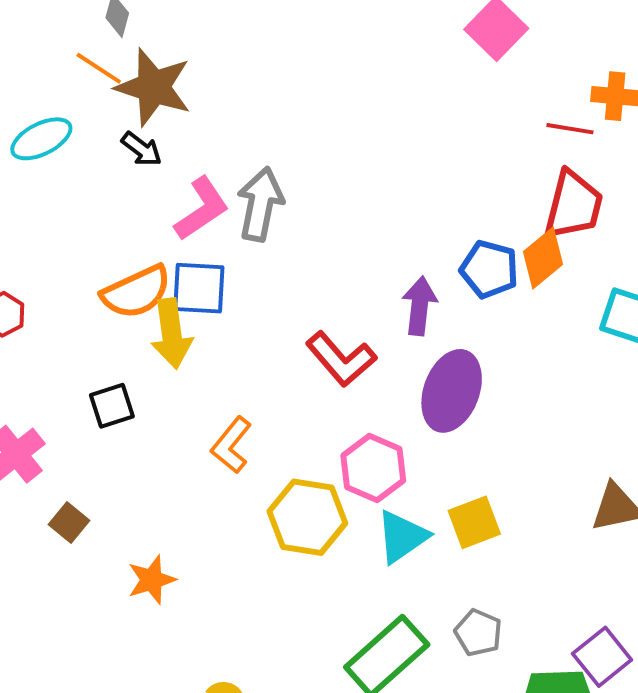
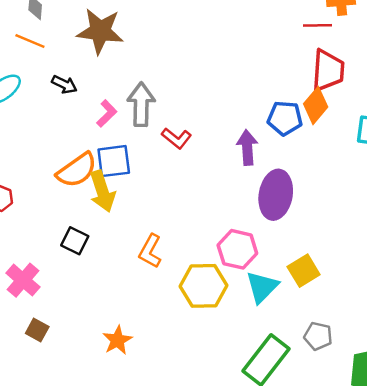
brown star: (154, 87) -> (100, 31), moved
pink L-shape: (202, 209) -> (107, 113), size x0.7
red L-shape: (341, 359) -> (177, 138), moved, size x0.7
black square: (112, 406) -> (75, 241), turned -36
brown square: (69, 523) -> (37, 330), moved

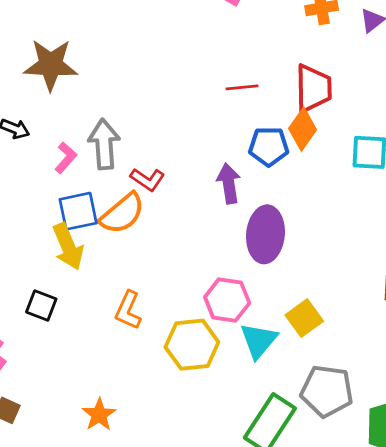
red line: (318, 25) -> (242, 87), moved
orange semicircle: (77, 170) -> (122, 214), moved
gray pentagon: (318, 336) -> (327, 391), size x1.6

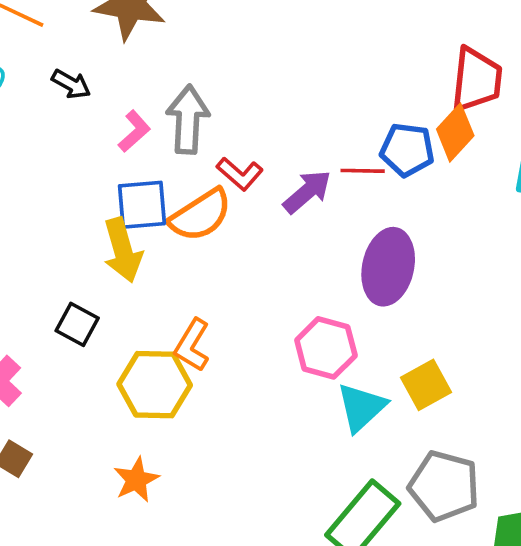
red line: (242, 87) -> (363, 171), moved
purple arrow: (229, 183) -> (307, 192), moved, turned 51
yellow hexagon: (192, 345) -> (155, 385), moved

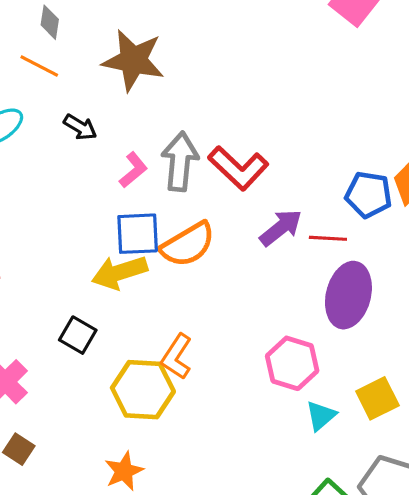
red line: (363, 171) -> (328, 238), moved
red L-shape: (240, 174) -> (238, 168), moved, size x1.5
yellow arrow: (123, 250) -> (119, 272), turned 86
cyan triangle: (361, 407) -> (321, 416), size x0.7

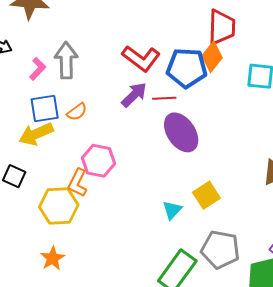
red L-shape: (238, 168) -> (141, 58), moved
blue pentagon: (369, 195) -> (187, 68), size x1.4
orange semicircle: (188, 245) -> (77, 112), size x0.6
purple ellipse: (348, 295) -> (181, 132), turned -42
pink hexagon: (292, 363) -> (98, 161), moved

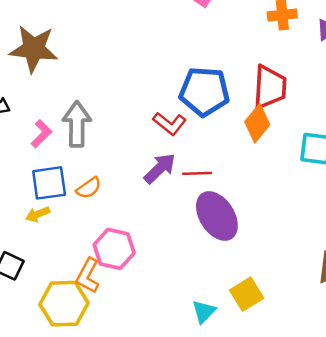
red L-shape: (141, 58) -> (170, 124), size x0.7
blue pentagon: (187, 68) -> (204, 92), moved
yellow arrow: (36, 134) -> (38, 214), size x0.6

